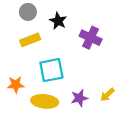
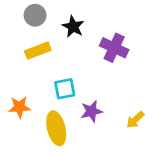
cyan square: (51, 70) -> (65, 89), size x0.7
purple star: (79, 98) -> (92, 111), moved
yellow ellipse: (45, 101) -> (56, 128), turned 70

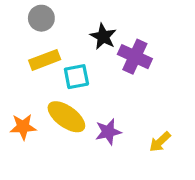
black star: (73, 27) -> (103, 37), moved
cyan square: (65, 89) -> (76, 77), moved
yellow ellipse: (56, 128) -> (66, 117), moved, turned -40

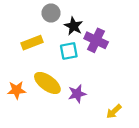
gray circle: (41, 18) -> (51, 13), moved
cyan square: (76, 77) -> (69, 51), moved
yellow arrow: (160, 142) -> (114, 111), moved

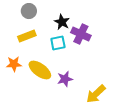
gray circle: (51, 13) -> (29, 11), moved
orange star: (17, 90) -> (14, 64), moved
yellow arrow: (114, 111) -> (96, 94), size x1.5

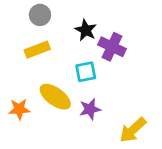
cyan square: (58, 43) -> (86, 72), moved
orange star: (14, 64) -> (19, 109), moved

